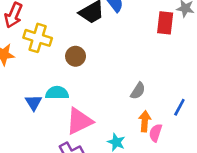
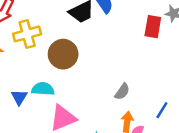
yellow cross: (38, 38) -> (27, 34), turned -36
brown circle: (76, 56) -> (63, 54), size x1.5

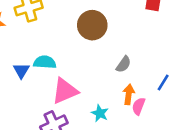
brown circle: (63, 54) -> (92, 25), moved

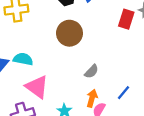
pink triangle: (65, 91) -> (37, 87), turned 50

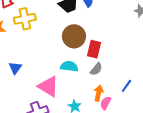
red rectangle: (126, 19) -> (94, 49), moved
cyan semicircle: (23, 59) -> (69, 66), moved

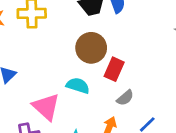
gray semicircle: (96, 69) -> (125, 98), moved

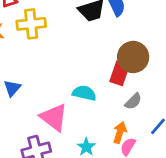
brown circle: (91, 48) -> (133, 57), moved

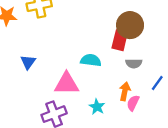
gray semicircle: (133, 101) -> (134, 63), turned 49
pink triangle: (54, 117) -> (67, 84), turned -32

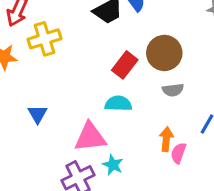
red rectangle: (120, 40) -> (125, 65), moved, turned 30
gray semicircle: (134, 63) -> (173, 90), moved
cyan star: (97, 107) -> (113, 165), moved

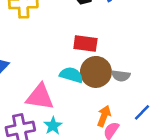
brown circle: (164, 53) -> (96, 72), moved
red rectangle: (125, 65) -> (85, 44), turned 45

